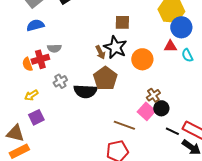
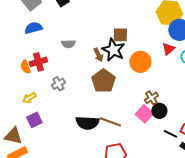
brown square: (122, 22) -> (120, 35), moved
red triangle: (170, 46) -> (168, 49), turned -40
gray semicircle: (54, 48) -> (68, 44), moved
black semicircle: (85, 91) -> (87, 123), moved
brown line: (124, 125) -> (110, 122), moved

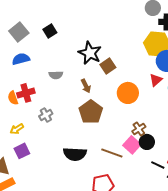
brown square: (120, 35) -> (108, 66), turned -35
black star: (113, 50) -> (90, 53), moved
brown line: (110, 122) -> (112, 153), moved

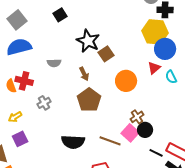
black square: (50, 31) -> (60, 15), moved
blue semicircle: (21, 59) -> (19, 47), size x1.4
red cross: (26, 93) -> (24, 81), turned 30

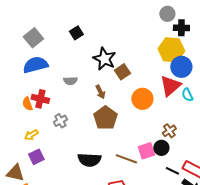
red triangle: (154, 68) -> (170, 86), size x1.6
brown cross: (137, 117) -> (169, 131), moved
pink square: (130, 133) -> (146, 151), turned 30

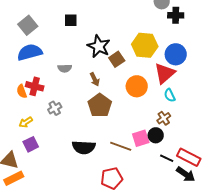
black square: (76, 33) -> (71, 20), turned 32
yellow hexagon: (171, 50) -> (145, 45), moved
cyan semicircle: (187, 95) -> (170, 95), moved

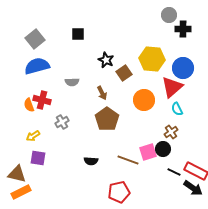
black star: (99, 46) -> (106, 60), size x0.7
purple square: (31, 144) -> (38, 158), turned 35
black semicircle: (84, 147) -> (91, 161), size x0.6

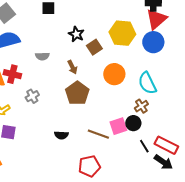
red triangle: (172, 87) -> (156, 19), moved
cyan semicircle: (177, 109) -> (147, 83), size x1.6
black line: (174, 172) -> (144, 146), turned 32

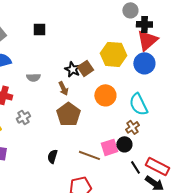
black star: (76, 34) -> (72, 69), moved
black semicircle: (61, 135) -> (52, 156), turned 104

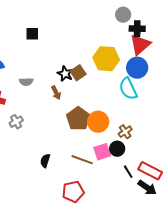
orange circle: (105, 95) -> (98, 122), moved
cyan semicircle: (138, 104) -> (128, 89), moved
brown pentagon: (68, 114) -> (78, 119), moved

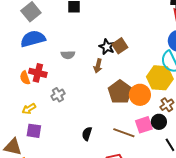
yellow hexagon: (106, 59) -> (160, 78), moved
brown arrow: (56, 93) -> (98, 66), turned 40

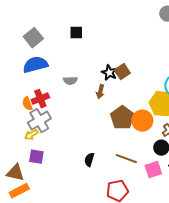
red cross: (38, 73) -> (40, 99), turned -36
gray cross: (58, 95) -> (39, 121), moved, size x1.6
pink square: (144, 125) -> (153, 170), moved

